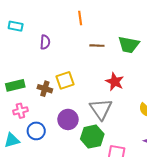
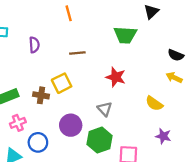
brown line: (97, 46) -> (77, 53), moved
gray triangle: (101, 109) -> (105, 109), size x0.6

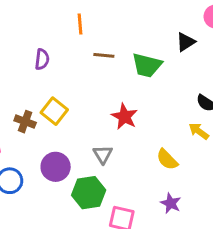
purple semicircle: (34, 45) -> (42, 59), moved
brown line: (77, 53) -> (104, 55), moved
yellow square: (62, 83) -> (54, 111), turned -36

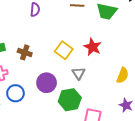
yellow square: (54, 111) -> (64, 50), moved
yellow semicircle: (167, 159) -> (123, 75), turned -112

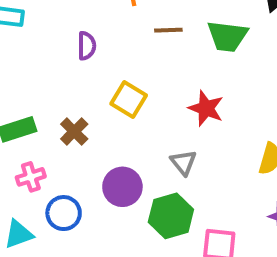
yellow square: (64, 50) -> (129, 99), moved
brown cross: (25, 52) -> (74, 131), turned 32

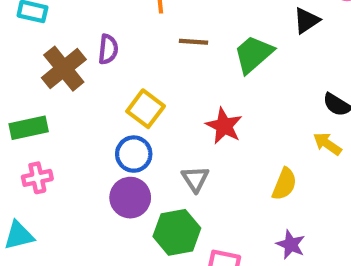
green trapezoid: (227, 36) -> (253, 54), turned 126
brown cross: (74, 131) -> (64, 69), moved, size x1.5
blue circle: (64, 213) -> (134, 154), moved

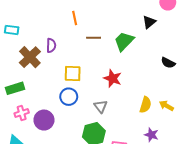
yellow square: (146, 109) -> (73, 73), turned -30
yellow arrow: (327, 144) -> (166, 106), moved
purple circle: (130, 198) -> (44, 120), moved

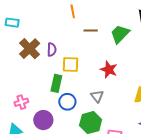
purple semicircle: (51, 45) -> (52, 50), moved
green rectangle: (15, 88) -> (56, 83), moved, turned -60
blue circle: (69, 97) -> (67, 102), moved
purple circle: (44, 120) -> (43, 120), moved

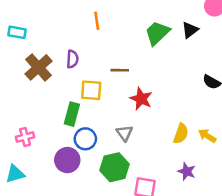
brown line: (91, 30) -> (120, 70), moved
green trapezoid: (120, 34) -> (157, 33), moved
purple semicircle: (52, 50) -> (72, 59), moved
purple circle: (43, 120) -> (67, 160), moved

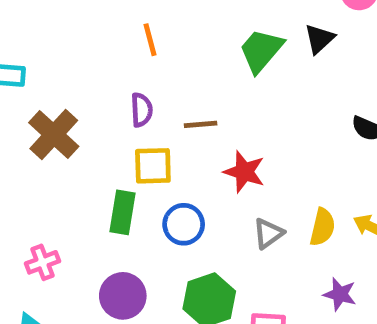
purple semicircle: (72, 59) -> (142, 110), moved
gray triangle: (125, 133) -> (268, 233), moved, turned 36
blue circle: (85, 139) -> (184, 224), moved

